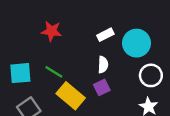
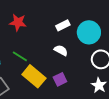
white semicircle: (103, 65) -> (61, 50), turned -64
purple square: (102, 87) -> (60, 79), moved

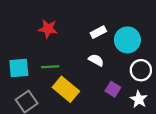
green line: (20, 56) -> (50, 67), turned -35
purple square: (60, 79) -> (113, 89), moved, turned -32

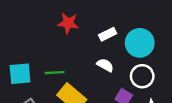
red star: (48, 29) -> (68, 23), moved
white circle: (141, 70) -> (142, 76), moved

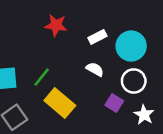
green line: (55, 73) -> (42, 77), turned -48

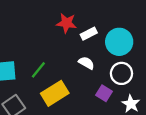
red star: (56, 25) -> (66, 23), moved
yellow rectangle: (60, 103) -> (55, 93), turned -72

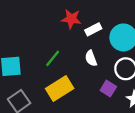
white semicircle: (86, 63) -> (91, 58), turned -140
green line: (38, 70) -> (53, 58), moved

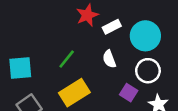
red star: (71, 19) -> (87, 15), turned -30

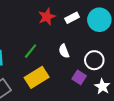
white rectangle: (112, 27) -> (72, 18), moved
cyan circle: (145, 36) -> (99, 20), moved

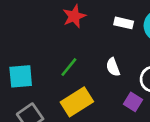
red star: (47, 17) -> (74, 16), moved
white rectangle: (72, 18) -> (124, 23), turned 40

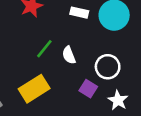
green line: (69, 67) -> (44, 49), moved

